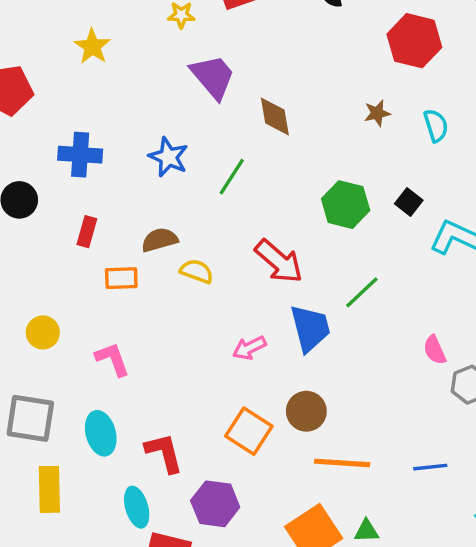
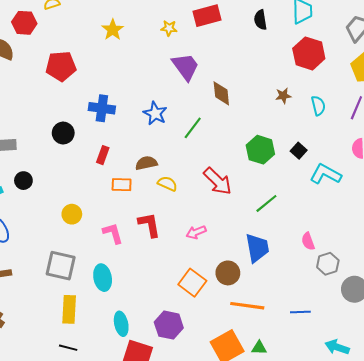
yellow star: (92, 47) -> (113, 30), moved
blue trapezoid: (310, 328) -> (257, 248), moved
red L-shape: (164, 453) -> (149, 225), moved

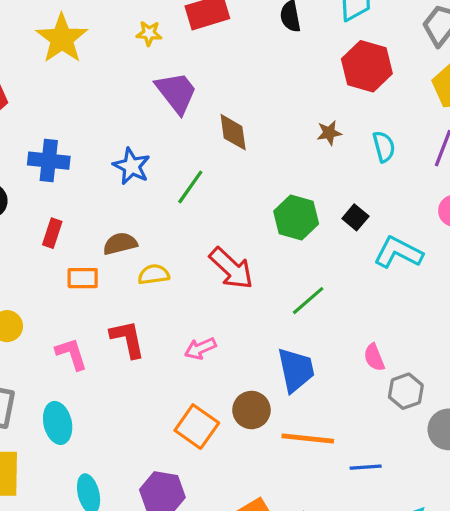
yellow star: (113, 30) -> (62, 38), size x1.5
yellow semicircle: (167, 184) -> (154, 274), turned -30
orange line: (247, 306) -> (308, 438), moved

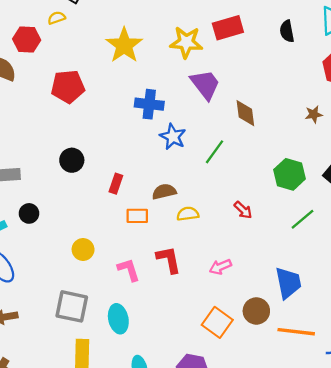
yellow star: (149, 33) -> (186, 42), size x1.8
blue cross: (49, 161) -> (149, 104), moved
red arrow: (231, 268) -> (243, 210), size x0.6
green line: (308, 301) -> (303, 219), moved

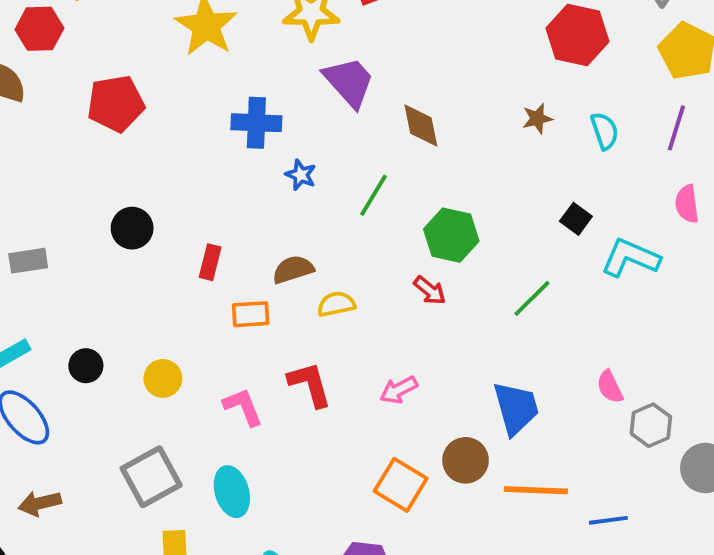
blue star: (173, 137) -> (301, 175), size x0.7
green hexagon: (290, 174) -> (451, 235), moved
black circle: (29, 213) -> (86, 366), moved
gray square: (72, 306) -> (151, 477), turned -36

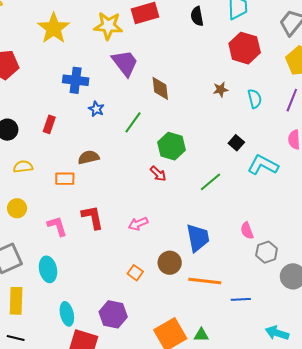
red rectangle: (210, 262) -> (49, 124), moved
yellow semicircle: (336, 304) -> (23, 167), moved
orange square: (401, 485) -> (135, 273), size x0.6

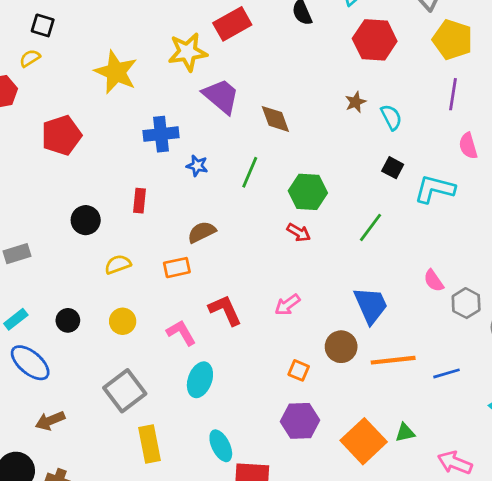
cyan semicircle: (255, 99) -> (391, 117), moved
cyan ellipse: (48, 269) -> (200, 380), moved, turned 45
purple hexagon: (113, 314) -> (300, 421), moved

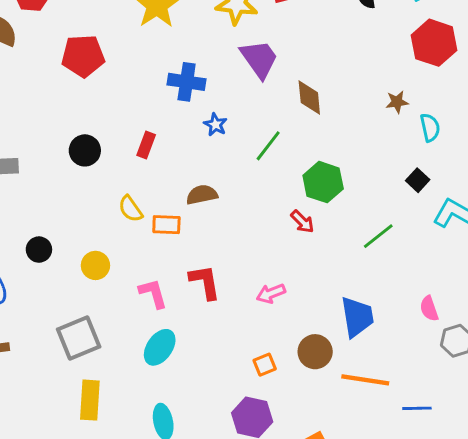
yellow semicircle: (118, 264) -> (131, 209), moved, turned -120
orange square: (299, 370) -> (265, 365), turned 30

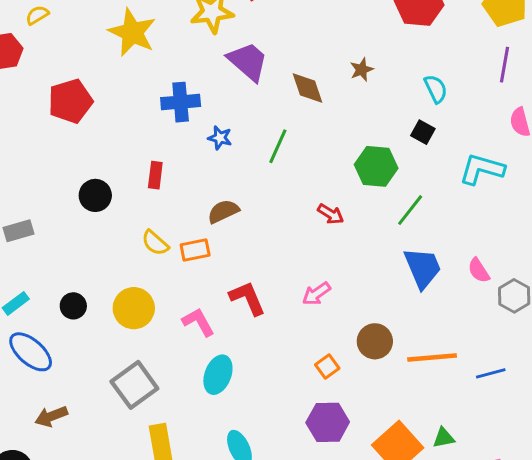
brown star: (397, 102) -> (362, 70), moved
black square: (418, 180) -> (423, 132), moved
green hexagon: (323, 182) -> (376, 166), moved
yellow circle: (95, 265) -> (134, 308), size x1.4
blue trapezoid: (357, 317) -> (423, 268), moved

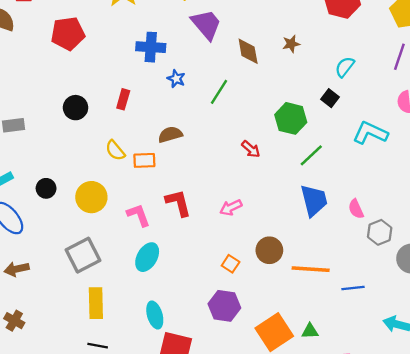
cyan semicircle: (436, 89) -> (345, 67), turned -125
orange square: (327, 367) -> (231, 264), turned -30

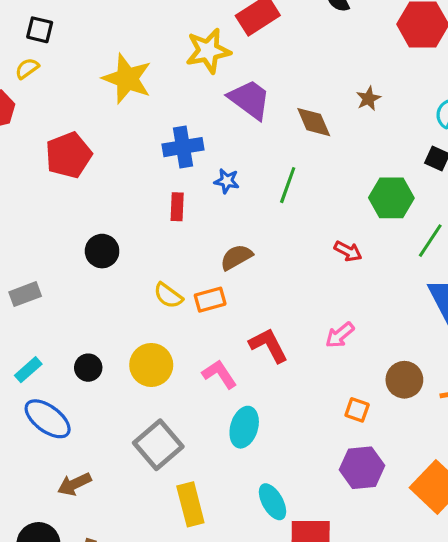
red rectangle: (123, 99) -> (177, 207), moved

